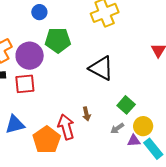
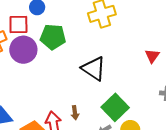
red square: (25, 84) -> (18, 24), moved
green square: (126, 105) -> (115, 107), size x1.5

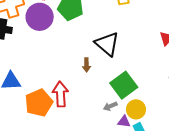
brown arrow: (75, 113) -> (86, 65), moved

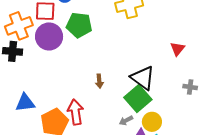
black triangle: (107, 44) -> (143, 78), moved

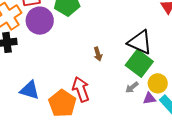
blue triangle: (25, 103) -> (30, 90), turned 35

